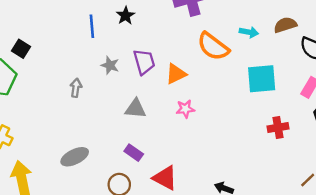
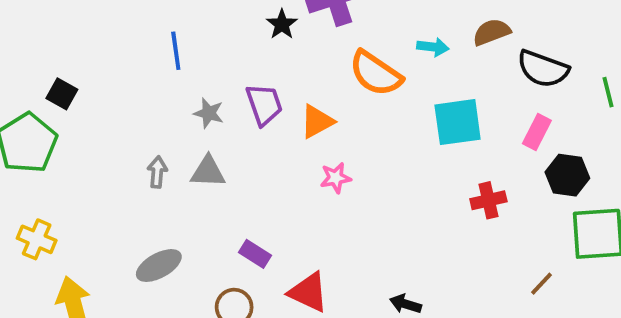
black star: (126, 16) -> (282, 24), moved
gray arrow: (76, 88) -> (157, 172), moved
gray triangle: (135, 109) -> (208, 172), moved

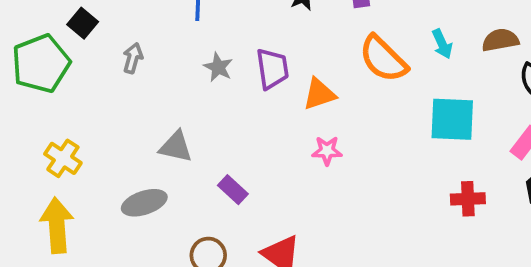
cyan arrow: (433, 47) -> (442, 44), turned 48
gray arrow: (157, 172) -> (133, 58), moved
gray triangle: (208, 172) -> (176, 147), moved
yellow cross: (37, 239) -> (63, 158), moved
purple rectangle: (255, 254) -> (233, 190), moved

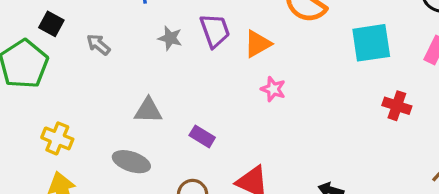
gray arrow: (133, 58) -> (98, 45), turned -55
pink star: (327, 151) -> (273, 89), turned 30
red cross: (468, 199) -> (397, 106), turned 32
gray ellipse: (144, 203) -> (131, 162), turned 48

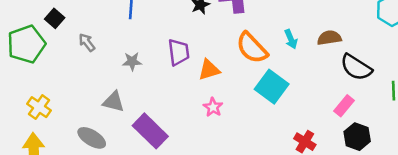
gray star: (170, 38) -> (132, 61), moved, turned -30
cyan square: (371, 43) -> (272, 87), moved, turned 32
purple rectangle: (202, 136) -> (150, 131), size x1.8

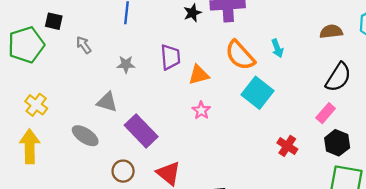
black square: (55, 18) -> (54, 21), turned -30
brown semicircle: (329, 38) -> (331, 32), moved
black semicircle: (356, 67) -> (338, 77), turned -92

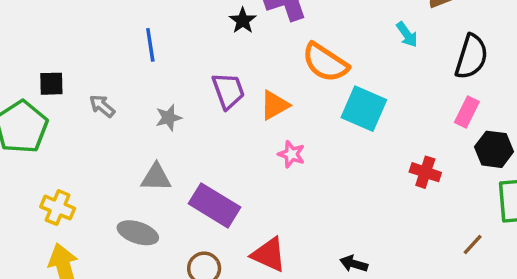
cyan arrow: (277, 48) -> (407, 35), moved

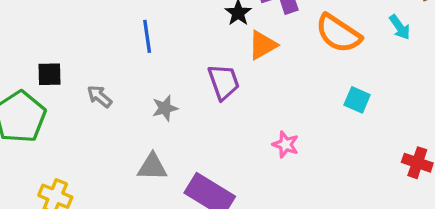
orange semicircle: (325, 63) -> (338, 33), moved
orange triangle: (275, 105) -> (263, 45), moved
cyan square: (364, 109) -> (357, 100), size x0.6

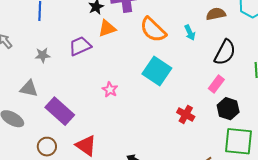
purple trapezoid: (224, 82) -> (80, 46), turned -105
cyan square: (357, 100) -> (157, 71), size x1.8

